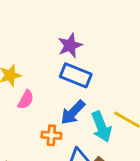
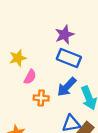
orange cross: (51, 135) -> (41, 98), moved

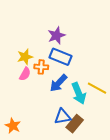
yellow star: (18, 58) -> (25, 57), moved
orange cross: (41, 98) -> (41, 67), moved

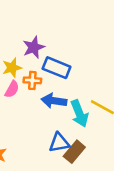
purple star: (56, 35) -> (34, 47), moved
blue arrow: (58, 83) -> (54, 101), turned 54

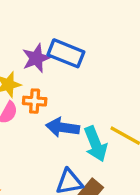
blue rectangle: (57, 68) -> (66, 53), moved

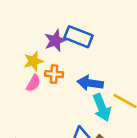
blue arrow: (63, 127) -> (90, 83), moved

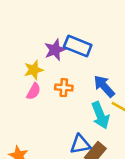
orange cross: (54, 74) -> (64, 88), moved
blue arrow: (90, 83) -> (104, 86), moved, turned 40

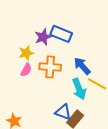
orange cross: (64, 88) -> (50, 67), size x1.5
blue triangle: (80, 144) -> (63, 112), turned 30

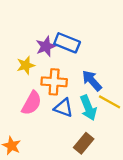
pink semicircle: (26, 70) -> (32, 103), moved, size x1.5
blue triangle: (63, 112) -> (64, 108), moved

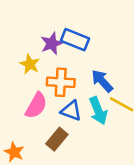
yellow star: (26, 65) -> (30, 64), turned -30
brown rectangle: (84, 143) -> (57, 139), moved

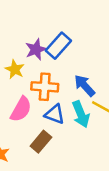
blue rectangle: (75, 40) -> (58, 46), turned -70

